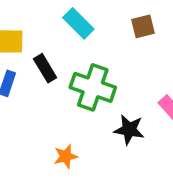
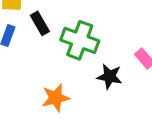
orange star: (66, 156) -> (56, 98), size x1.4

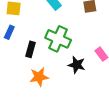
black rectangle: (40, 23) -> (30, 49), moved, turned 42

